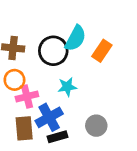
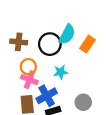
orange circle: (14, 80) -> (28, 67), moved
pink cross: (27, 97) -> (29, 80), turned 35

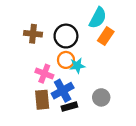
cyan semicircle: (67, 34) -> (98, 18), moved
orange circle: (28, 67) -> (66, 60), moved

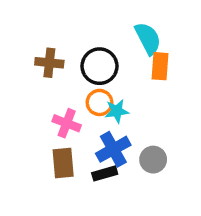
cyan semicircle: (98, 18) -> (148, 38), turned -55
orange rectangle: (106, 36) -> (160, 66), turned -30
blue cross: (63, 91) -> (113, 149), moved

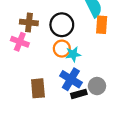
pink cross: (67, 123) -> (20, 42), moved
blue cross: (113, 149) -> (71, 79), turned -30
black rectangle: (105, 173) -> (79, 94), moved

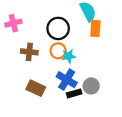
brown cross: (29, 22) -> (29, 52), moved
pink cross: (20, 42) -> (13, 23), moved, turned -35
brown rectangle: (38, 88) -> (36, 88), turned -60

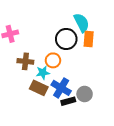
black circle: (58, 28) -> (66, 39), moved
cyan star: (69, 56) -> (43, 73), moved
brown rectangle: (36, 88) -> (39, 88), moved

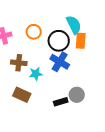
orange circle: (53, 60) -> (34, 32), moved
brown rectangle: (39, 88) -> (22, 95), moved
blue cross: (61, 88) -> (60, 62), moved

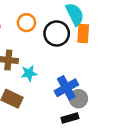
blue cross: (60, 62) -> (66, 88), moved, turned 30
black rectangle: (61, 102) -> (70, 118), moved

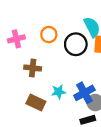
cyan star: (29, 73) -> (59, 92), moved

